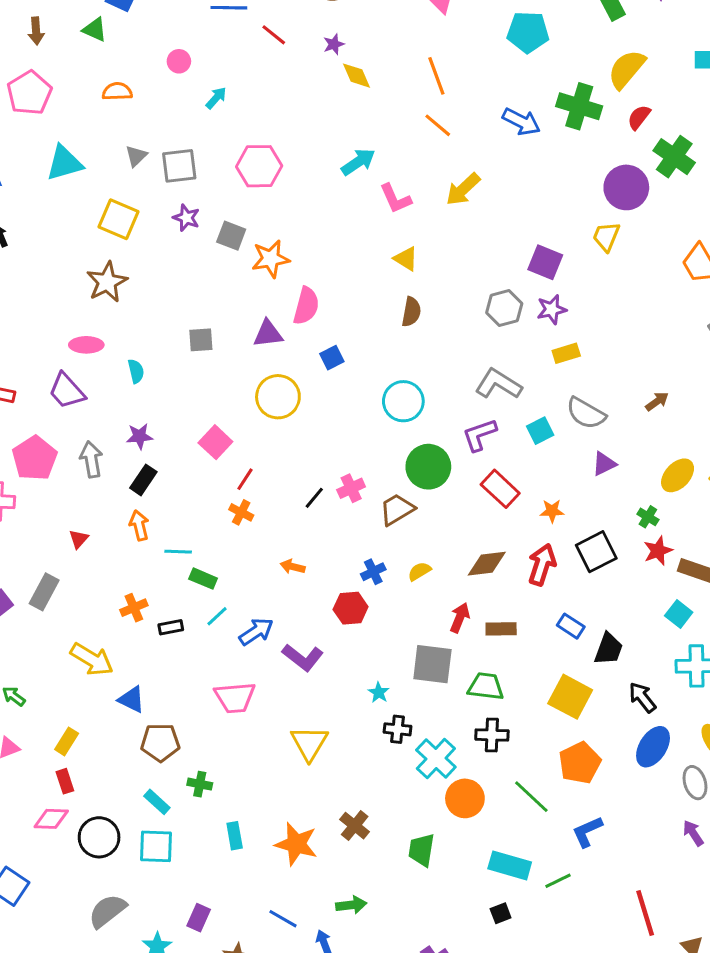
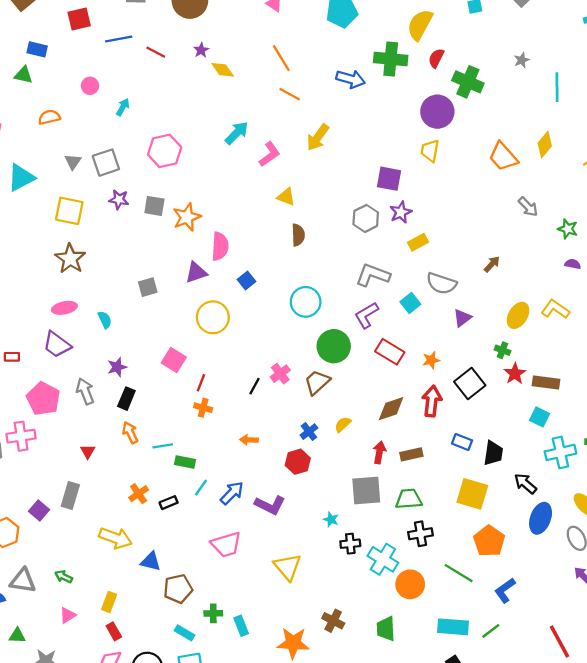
pink L-shape: (395, 199) -> (270, 154), turned -90
cyan rectangle: (235, 836) -> (241, 626), moved

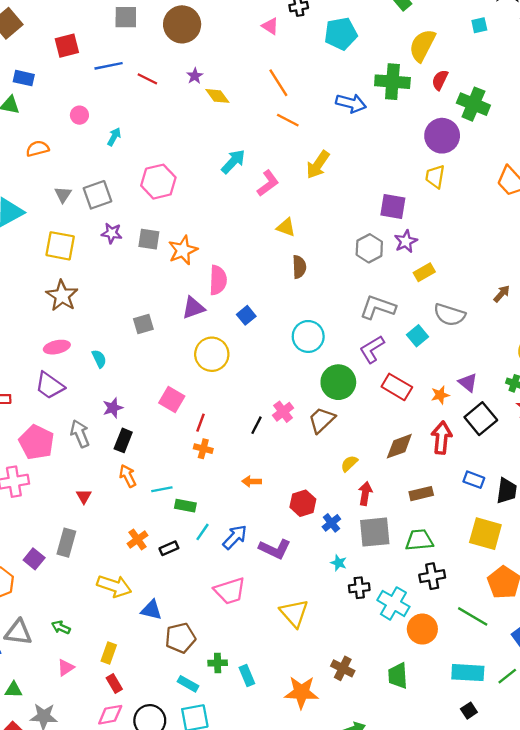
purple triangle: (462, 318) -> (468, 383), moved, turned -42
blue cross: (309, 432) -> (331, 523), moved
red arrow: (379, 452) -> (365, 493), moved

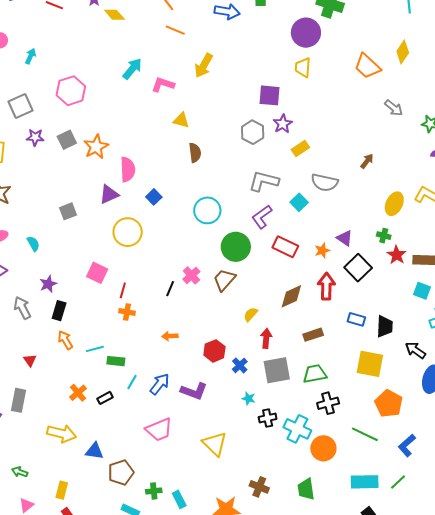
pink L-shape: (268, 183) -> (163, 85), turned -120
gray square: (149, 239) -> (67, 140), turned -30

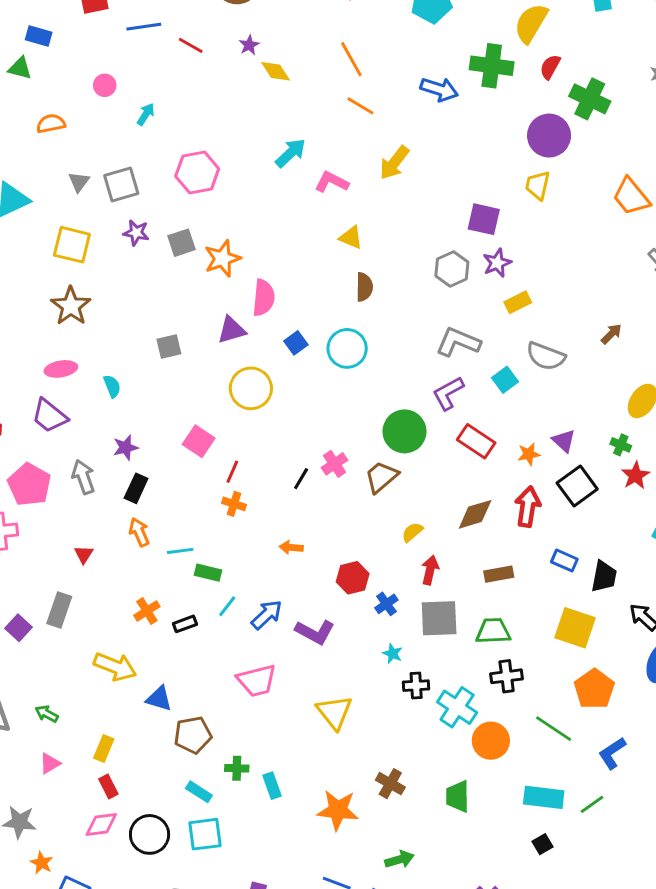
cyan circle: (207, 210) -> (347, 348), moved

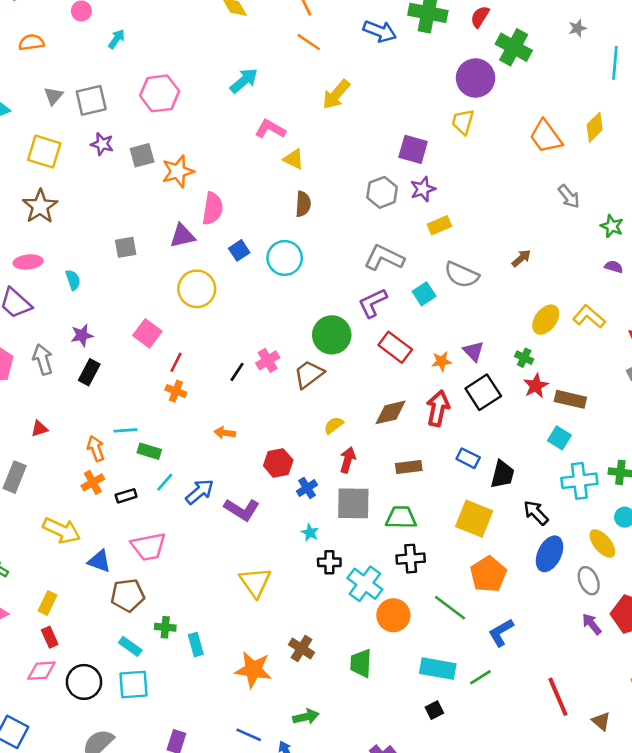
pink L-shape: (332, 182) -> (270, 129), moved
orange arrow: (139, 532) -> (96, 448), moved
red triangle: (84, 554) -> (39, 429), turned 36
pink trapezoid: (257, 681) -> (148, 547), moved

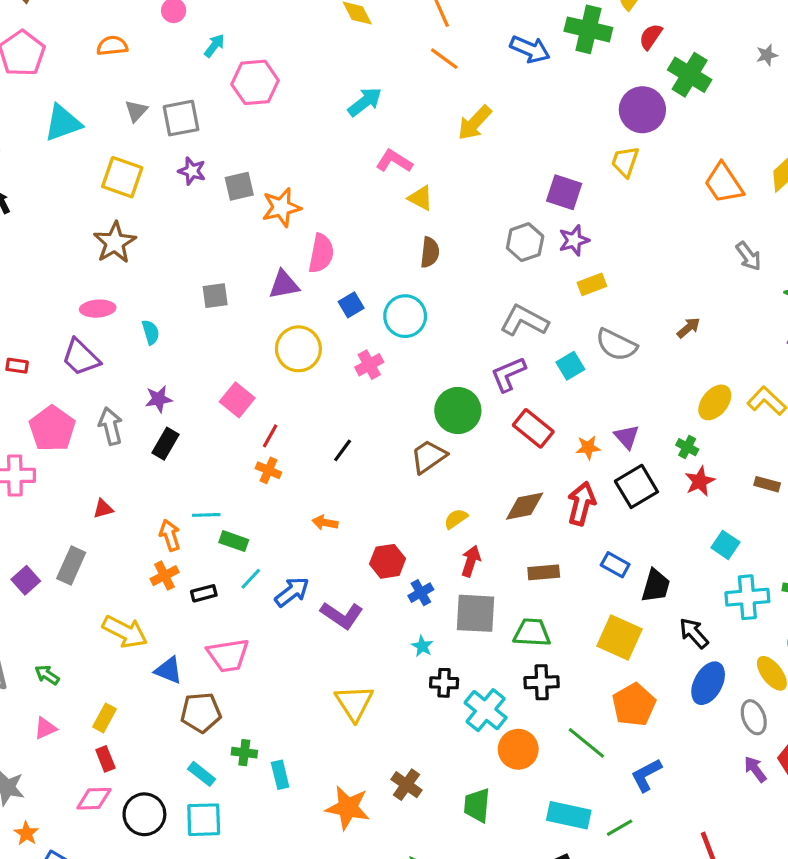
pink hexagon: (160, 93) -> (255, 82), moved
pink cross: (268, 360) -> (369, 365), moved
brown rectangle: (570, 399) -> (767, 484), moved, size x0.7

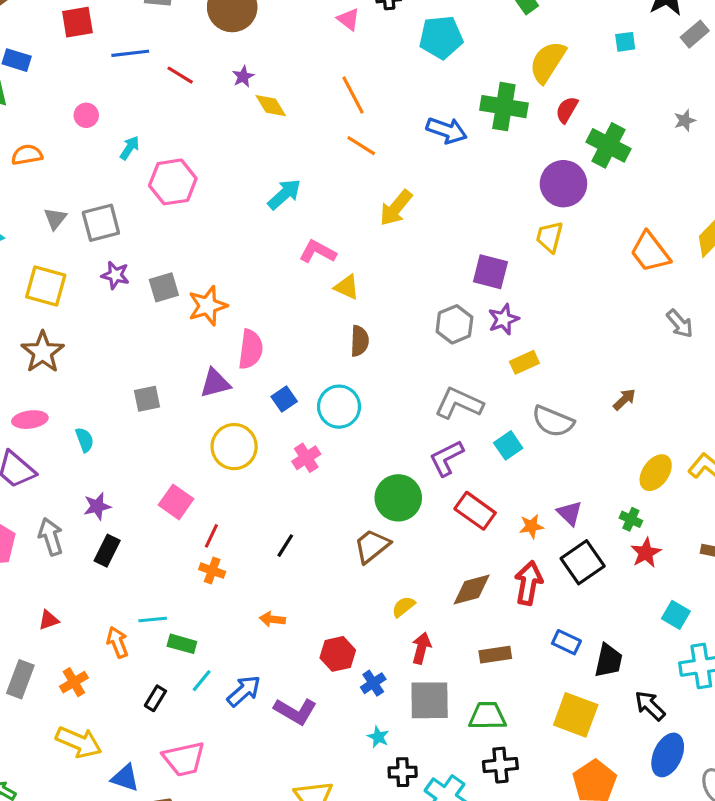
orange cross: (165, 576) -> (74, 682), moved
black rectangle: (204, 593) -> (155, 698), turned -40

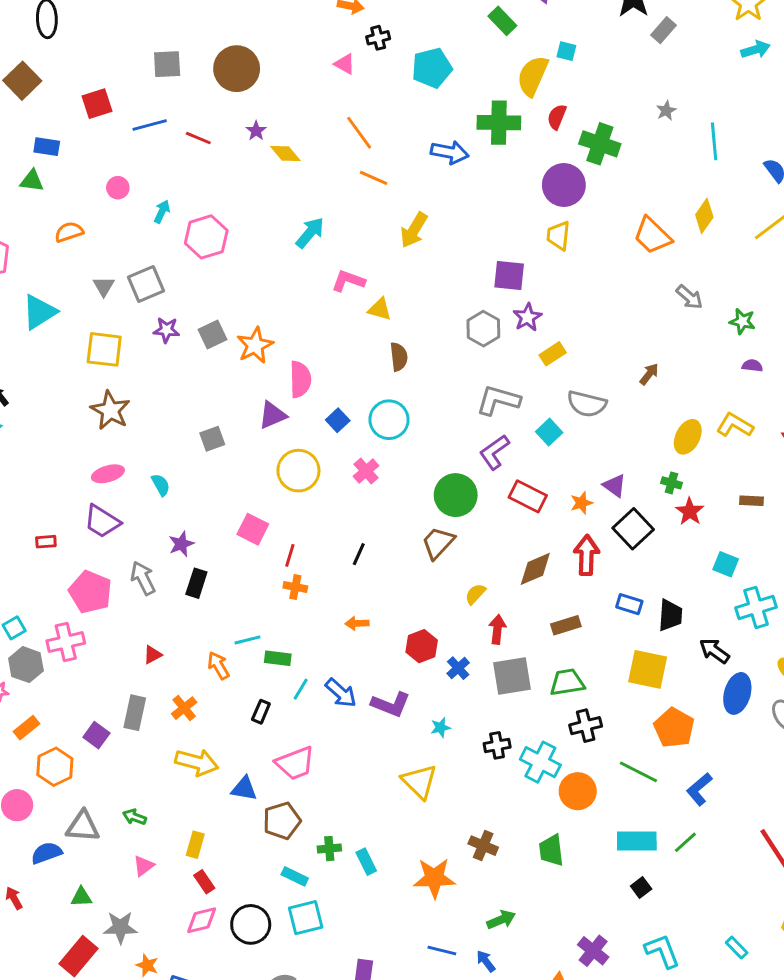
cyan square: (625, 42) -> (566, 51), moved, turned 30
blue arrow: (244, 691) -> (341, 693), turned 92
cyan star: (378, 737) -> (441, 727), moved, turned -30

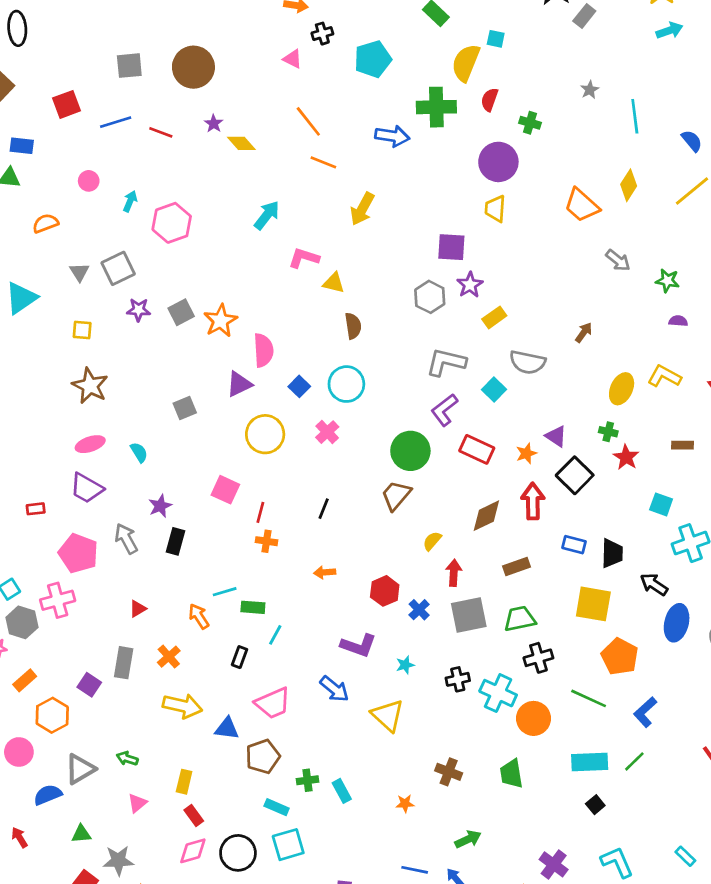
green cross: (600, 144) -> (530, 123), size x0.6
yellow square: (104, 349) -> (82, 330), size x0.6
blue arrow: (341, 693) -> (334, 689), moved
gray triangle: (83, 826) -> (80, 769), turned -32
orange star: (434, 878) -> (405, 804), size x0.5

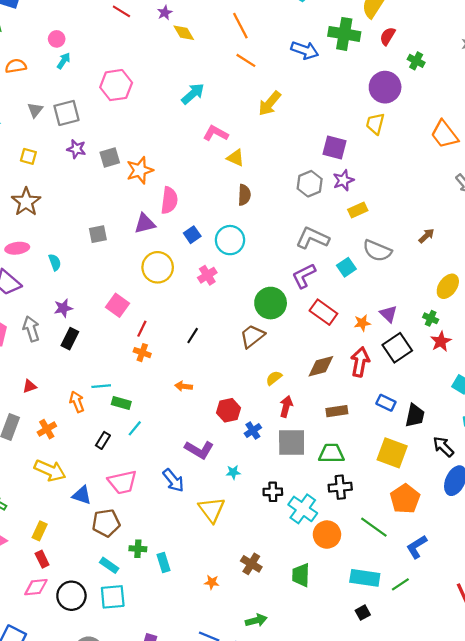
cyan arrow: (130, 201) -> (64, 61), moved

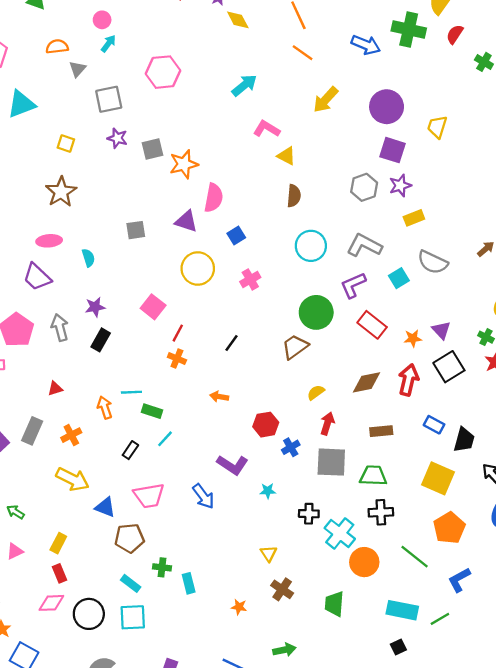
purple circle: (385, 87) -> (387, 107), moved
gray triangle: (35, 110) -> (77, 69), moved
purple triangle: (145, 224) -> (186, 221), turned 30
cyan circle: (230, 240) -> (311, 246), moved
yellow triangle: (212, 510) -> (269, 554), moved, size x0.6

